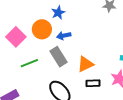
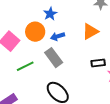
orange triangle: (85, 64) -> (90, 31), moved
black rectangle: (93, 83) -> (98, 63), moved

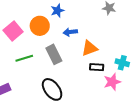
orange triangle: (90, 31) -> (90, 48), moved
blue arrow: (57, 36) -> (70, 32), moved

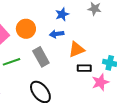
blue star: (57, 11) -> (62, 14), moved

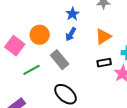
blue arrow: (57, 34) -> (71, 34), turned -40
orange triangle: (77, 49) -> (103, 37), moved

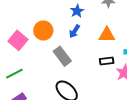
orange triangle: (103, 37) -> (107, 35), turned 30
green line: (32, 70) -> (14, 74), moved

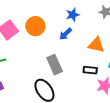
gray rectangle: (62, 56) -> (55, 65), moved

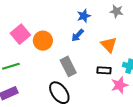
orange circle: (35, 26) -> (43, 41), moved
orange triangle: (96, 45) -> (109, 45), turned 36

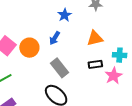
blue arrow: (78, 35) -> (55, 38), moved
orange triangle: (109, 45) -> (95, 38), turned -48

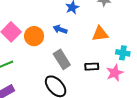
blue arrow: (55, 38) -> (60, 29), turned 72
black rectangle: (95, 64) -> (92, 67), moved

